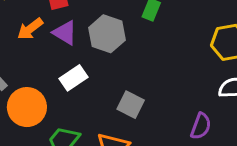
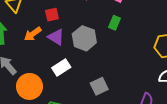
gray square: (131, 105) -> (99, 86), turned 36

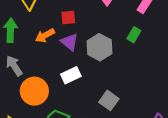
gray square: (99, 86) -> (109, 100), turned -36

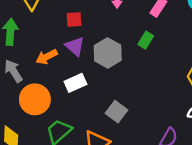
orange arrow: (45, 35) -> (47, 57), moved

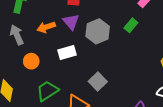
orange circle: (35, 99) -> (31, 61), size x0.6

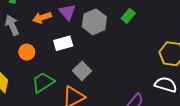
gray square: (98, 81) -> (82, 71), moved

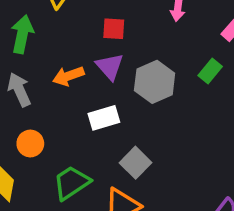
orange circle: (27, 52) -> (30, 144), moved

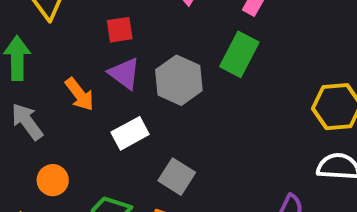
green rectangle: (210, 71) -> (239, 54), size x1.5
orange arrow: (68, 76) -> (80, 94), turned -96

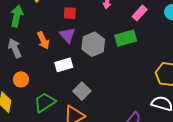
green rectangle: (239, 54) -> (126, 38), turned 35

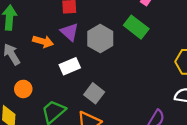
green rectangle: (126, 38) -> (136, 27), turned 60
orange arrow: (43, 40) -> (43, 41), turned -42

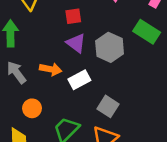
orange arrow: (43, 41) -> (51, 69), moved

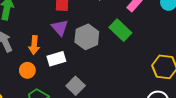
orange arrow: (51, 69) -> (34, 45), turned 72
orange circle: (32, 108) -> (27, 70), moved

